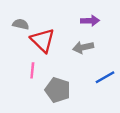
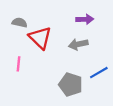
pink line: (32, 70) -> (18, 64), moved
gray pentagon: (58, 90) -> (71, 85), moved

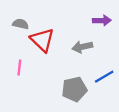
purple arrow: (85, 19) -> (102, 20), moved
gray pentagon: (71, 85) -> (74, 89), turned -30

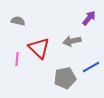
purple arrow: (102, 20) -> (89, 18), turned -49
red triangle: (42, 40) -> (39, 48), moved

